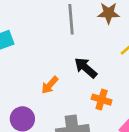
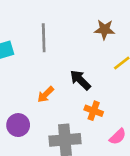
gray line: (71, 19) -> (44, 38), moved

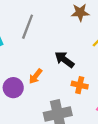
gray line: (44, 38) -> (28, 27), turned 30
purple circle: (18, 125) -> (13, 88), moved

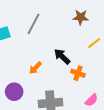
orange cross: (80, 85) -> (78, 73), moved
purple circle: (13, 88) -> (14, 92), moved

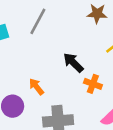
orange arrow: (35, 68) -> (36, 87), moved, turned 96

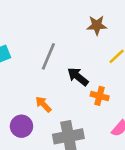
gray line: (38, 21) -> (48, 56), moved

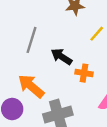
orange arrow: (43, 104) -> (31, 86), size x1.6

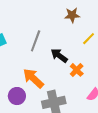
orange cross: (84, 73) -> (77, 70), turned 32

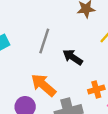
orange cross: (77, 70) -> (96, 89), moved, turned 32

